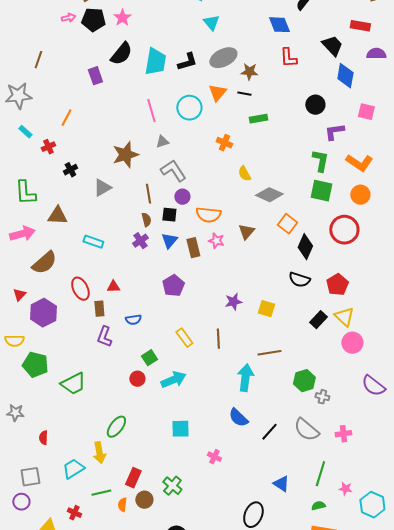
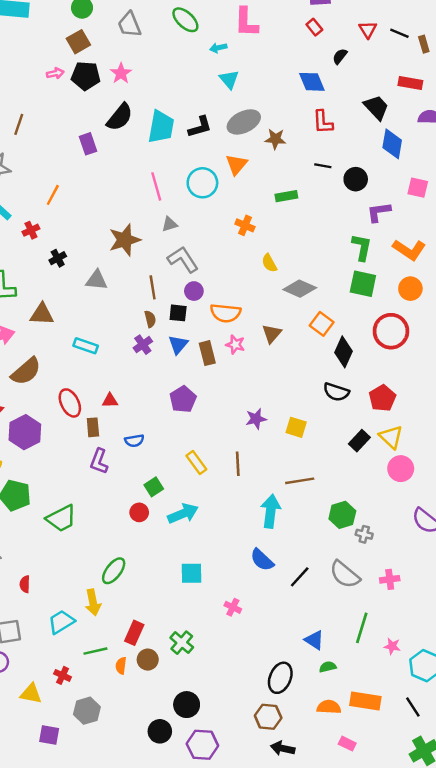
black line: (244, 94) -> (323, 166), moved
gray triangle: (102, 188) -> (97, 280), turned 36
green semicircle: (318, 506) -> (328, 667), moved

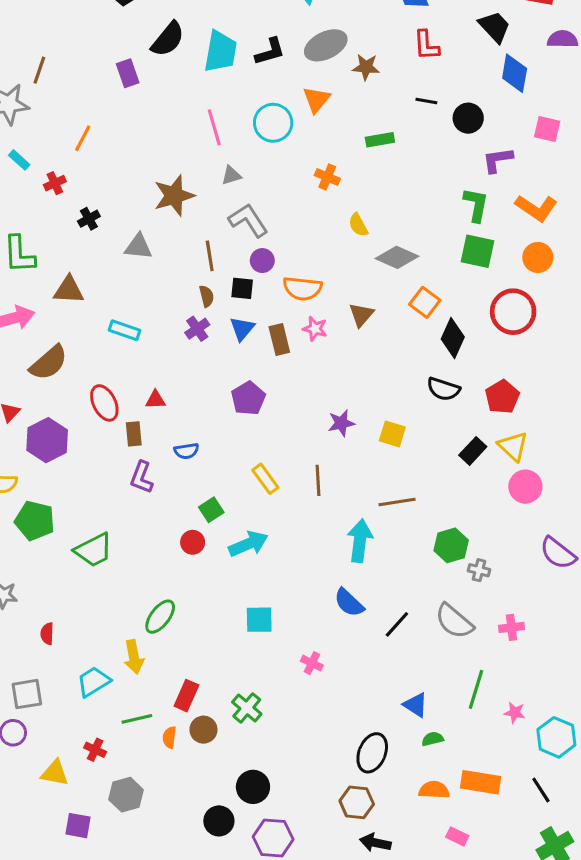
brown line: (19, 124) -> (39, 70), moved

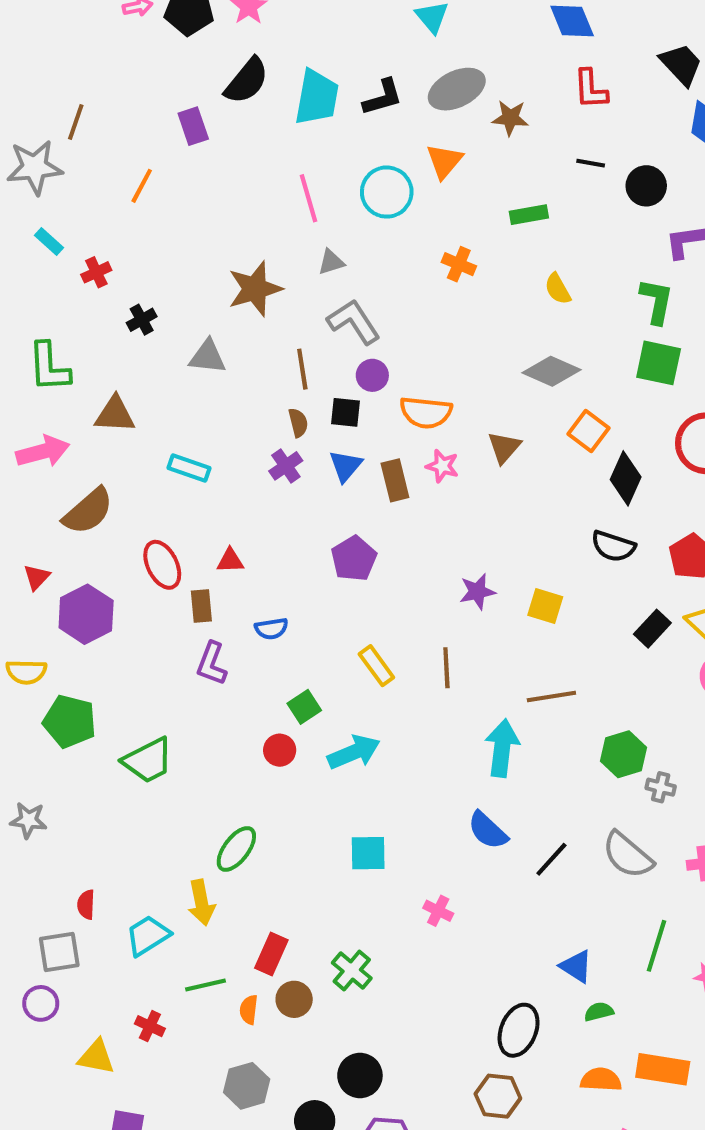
orange line: (83, 138) -> (142, 186), moved
yellow semicircle: (358, 225) -> (558, 289), moved
red semicircle: (47, 634) -> (86, 905), moved
gray hexagon: (126, 795) -> (247, 1086), moved

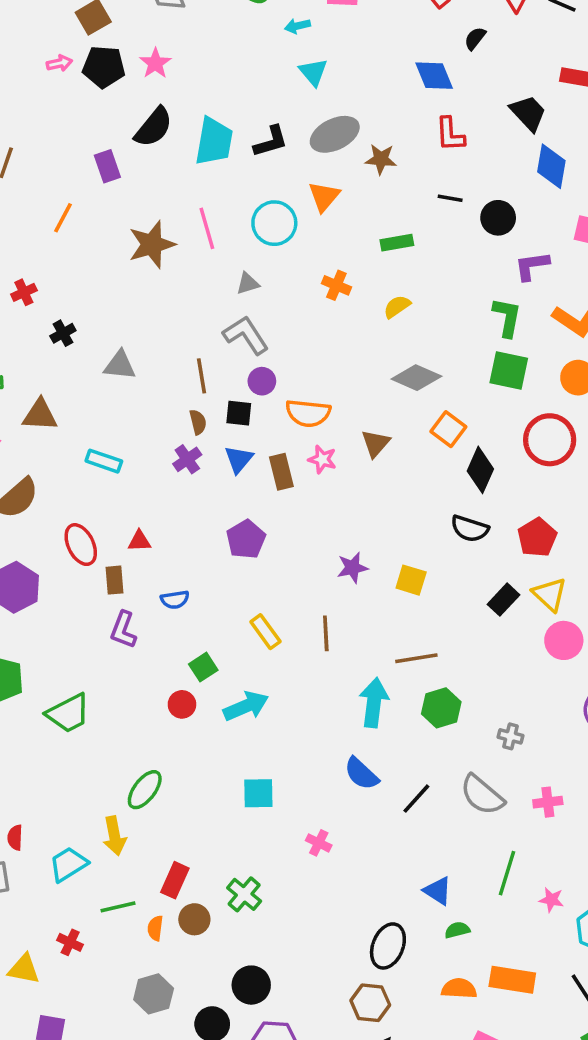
gray triangle: (331, 262) -> (248, 283), moved
brown star: (255, 289) -> (152, 244), moved
yellow semicircle: (558, 289) -> (397, 307), moved, turned 84
green hexagon: (624, 754) -> (441, 708), moved

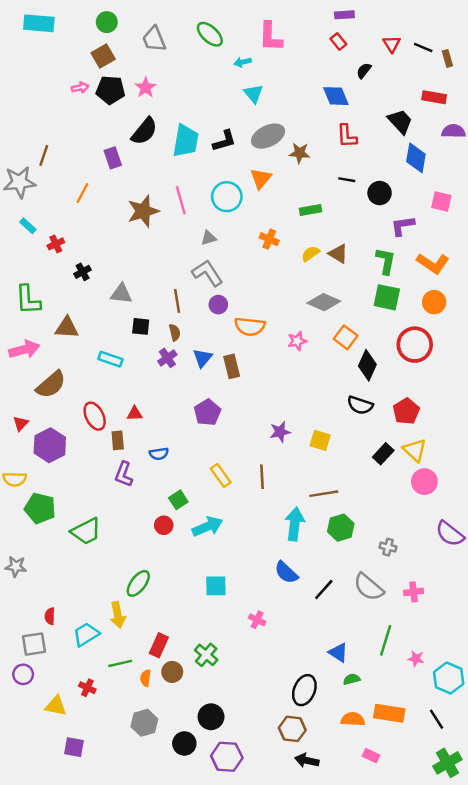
black square: (239, 413) -> (141, 326), moved
brown triangle: (376, 443) -> (338, 254), moved, turned -40
pink star: (322, 459) -> (297, 341), moved, turned -30

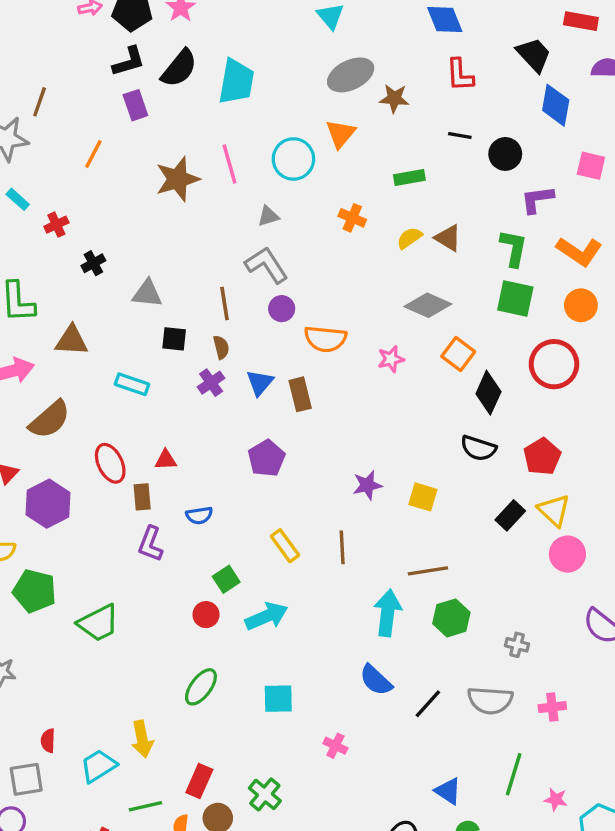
black L-shape: (224, 141) -> (129, 61), moved
green ellipse: (138, 583) -> (201, 687), moved
gray semicircle: (369, 587) -> (490, 700), turned -36

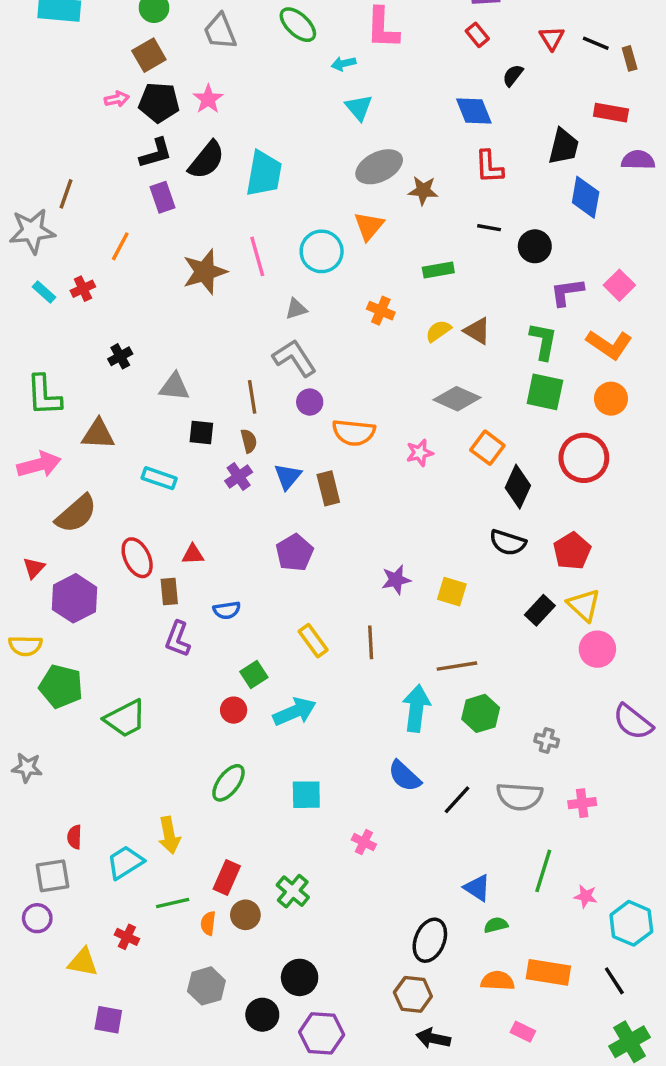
black trapezoid: (534, 55) -> (564, 146), turned 57
pink square: (591, 166) -> (619, 285), moved, turned 32
red cross: (56, 225) -> (83, 289), moved

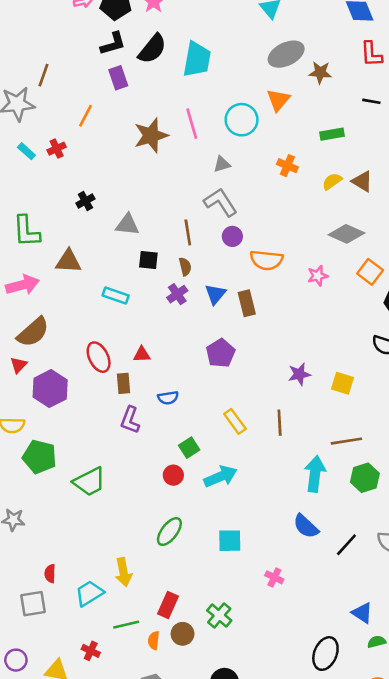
brown semicircle: (76, 514) -> (33, 332), moved
purple circle: (37, 918) -> (16, 660), moved

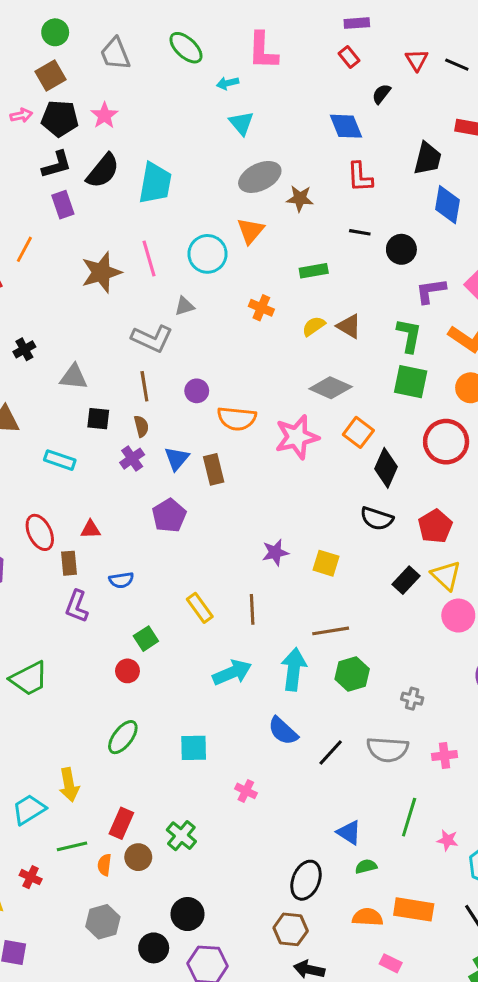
gray L-shape: (221, 202) -> (152, 339), moved, turned 148
pink star: (318, 276) -> (297, 437), size x1.8
purple pentagon: (221, 353) -> (169, 515), moved
cyan arrow: (221, 476) -> (232, 672), moved

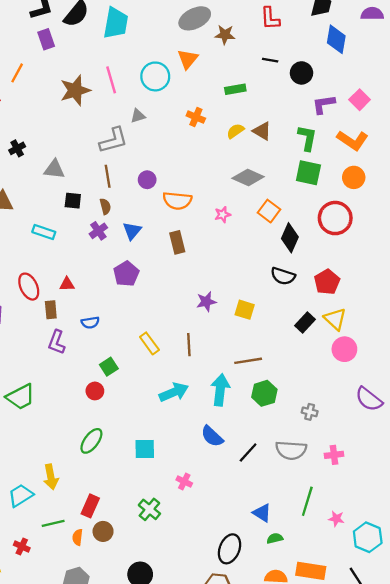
gray L-shape: (152, 339) -> (113, 140), turned -40
pink star: (297, 437) -> (223, 215), size x0.5
brown rectangle: (214, 469) -> (177, 242), moved
green cross: (181, 836) -> (149, 509), moved

